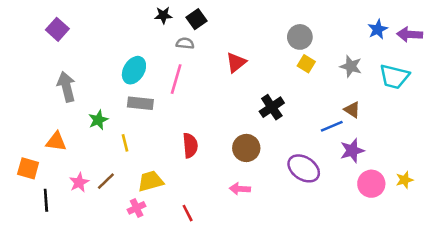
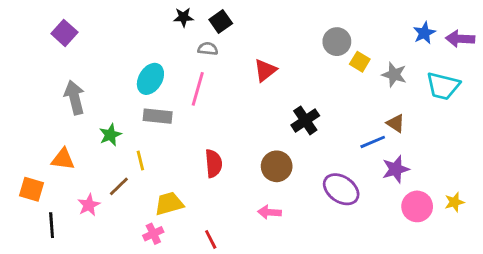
yellow square: (306, 64) -> (360, 62), moved
brown line: (106, 181) -> (119, 186), moved

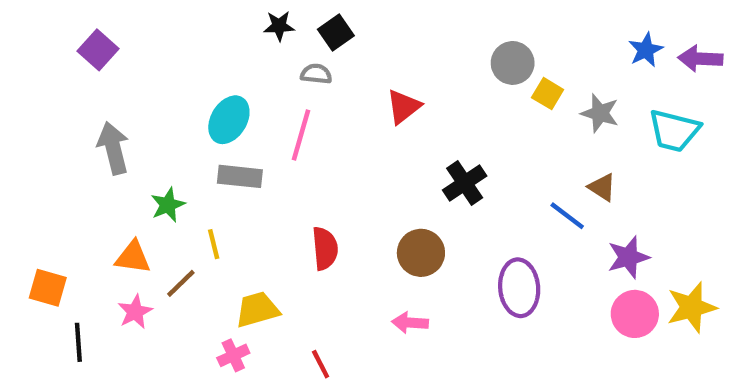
blue line: (373, 142) -> (567, 216), turned 60
orange triangle: (63, 159) -> (133, 257), moved
purple star: (396, 169) -> (628, 257), moved
purple ellipse: (341, 189) -> (519, 288), turned 51
yellow star: (454, 202) -> (692, 307), size x1.6

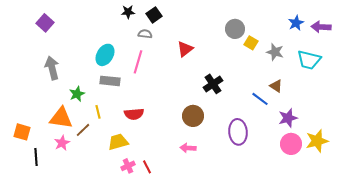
red semicircle: (325, 248) -> (134, 114), moved, turned 90
orange triangle: (133, 257) -> (61, 118), size x1.4
pink cross: (233, 355) -> (128, 166), moved

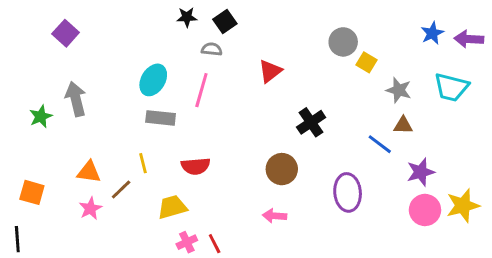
gray star: (275, 52) -> (399, 90), moved
brown triangle: (276, 86) -> (403, 125), turned -32
green star: (77, 94) -> (41, 116), moved
orange triangle: (61, 118) -> (89, 172), size x0.7
black line: (36, 157) -> (17, 239), moved

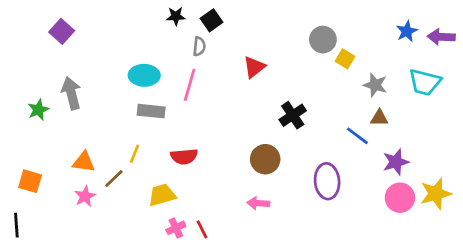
gray semicircle: (212, 49) -> (199, 46), turned 90
cyan ellipse: (153, 80) -> (144, 75), turned 60
yellow line: (143, 163) -> (135, 154), turned 36

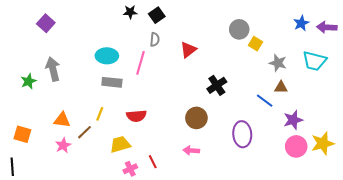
gray semicircle: (199, 46) -> (155, 40), moved
red line: (202, 229) -> (153, 162), moved

